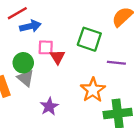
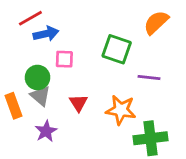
red triangle: (57, 57) -> (78, 103), moved
orange star: (93, 90) -> (121, 110), turned -30
purple star: (49, 106) -> (46, 131), moved

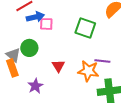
pink square: (64, 59) -> (46, 24), moved
purple line: (149, 77) -> (102, 61), moved
gray triangle: (40, 96) -> (13, 55), moved

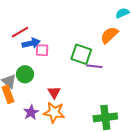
purple line: (102, 61) -> (94, 66), moved
orange star: (88, 71) -> (54, 112), moved

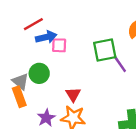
green square: (81, 54) -> (105, 50), turned -30
purple line: (94, 66) -> (120, 64), turned 49

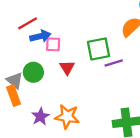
purple line: (120, 64) -> (114, 63), turned -72
red triangle: (73, 94) -> (67, 68), moved

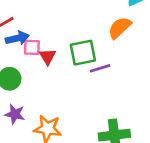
red triangle: (67, 68) -> (48, 57), moved
purple star: (40, 117) -> (15, 114), moved, turned -30

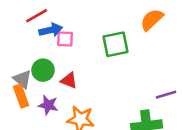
red triangle: (48, 57) -> (69, 80), moved, turned -36
purple line: (100, 68) -> (166, 95), moved

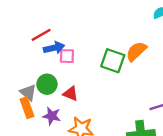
orange semicircle: (152, 20) -> (136, 51), moved
green square: (116, 44) -> (113, 61), turned 30

